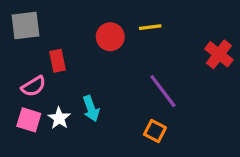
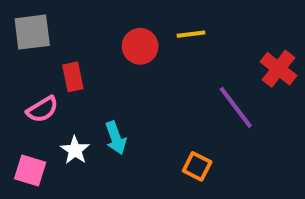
purple line: (163, 91) -> (236, 107), moved
pink square: (29, 120) -> (30, 170), moved

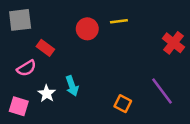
red rectangle: (73, 77) -> (45, 48), turned -42
purple line: (236, 107) -> (162, 91), moved

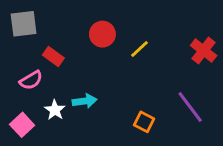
yellow line: (119, 21) -> (140, 49), moved, turned -36
cyan arrow: (72, 86) -> (85, 101), turned -78
pink square: (19, 106) -> (22, 125), turned 30

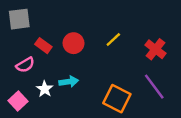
red circle: (102, 34) -> (73, 43), moved
red cross: (204, 50) -> (155, 49), moved
orange square: (144, 122) -> (117, 99), size x1.6

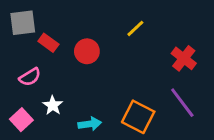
yellow line: (113, 40) -> (135, 28), moved
red rectangle: (43, 46) -> (48, 43), moved
cyan arrow: (69, 82) -> (90, 124), moved

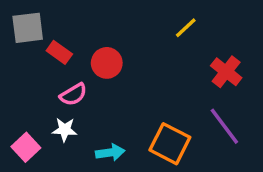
yellow line: (135, 28) -> (186, 28), moved
pink semicircle: (30, 77) -> (73, 95), moved
white star: (53, 105) -> (65, 130), turned -30

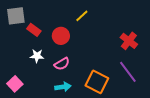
yellow line: (186, 28) -> (82, 16), moved
pink semicircle: (73, 95) -> (62, 64), moved
white star: (65, 130) -> (37, 56), moved

